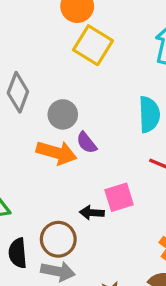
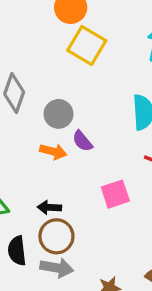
orange arrow: (57, 153) -> (53, 151), size x0.7
black arrow: (92, 213) -> (49, 207), moved

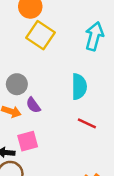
pink square: (115, 194) -> (28, 141), moved

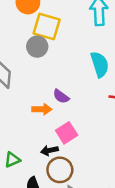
gray circle: (17, 84) -> (37, 47), moved

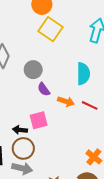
gray circle: (37, 47) -> (33, 70), moved
orange arrow: (42, 109) -> (66, 102), moved

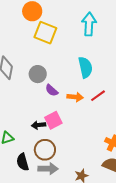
red line: (90, 105) -> (98, 96), turned -49
black arrow: (20, 130) -> (39, 125), moved

